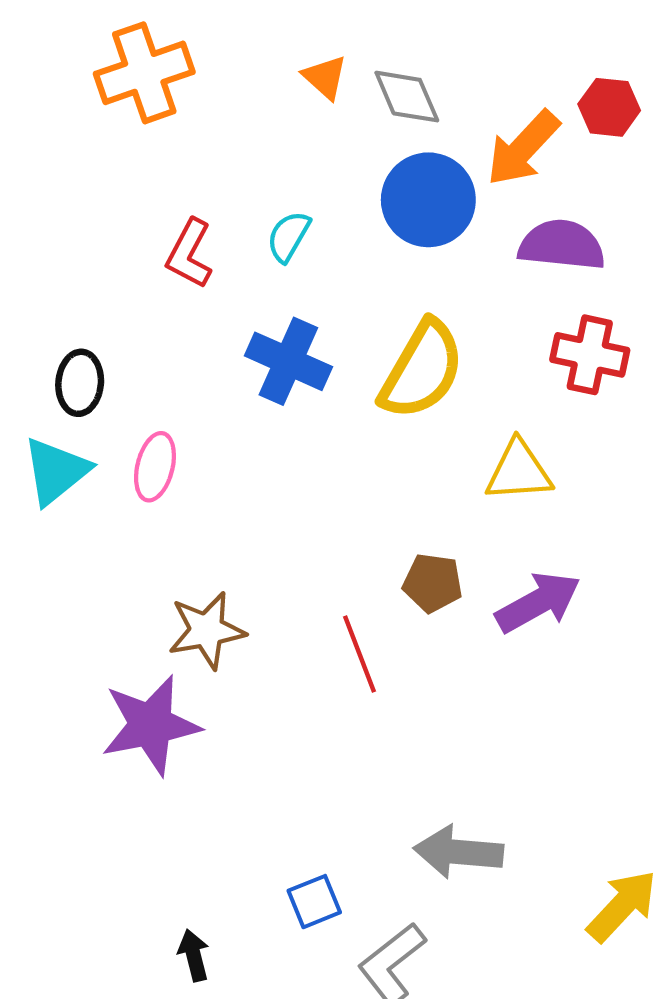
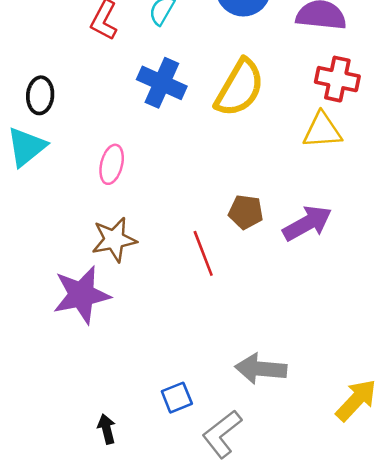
pink ellipse: (155, 467) -> (112, 164), moved
yellow triangle: (519, 471) -> (322, 130), moved

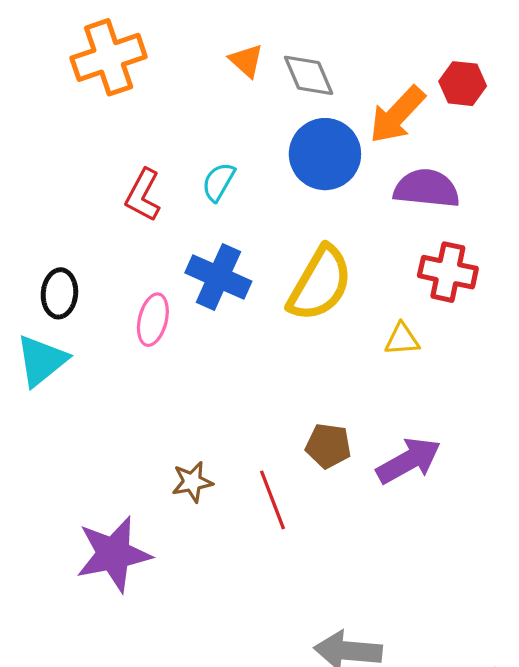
yellow triangle: (322, 130) -> (402, 339), moved, size x0.7
pink ellipse: (112, 164) -> (153, 320), moved
brown star: (114, 240) -> (192, 482), moved, size x0.7

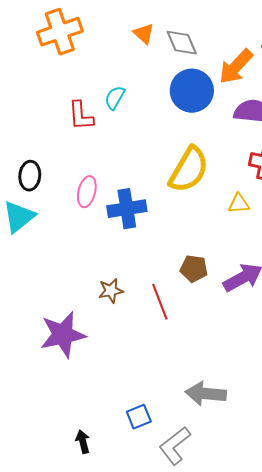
cyan semicircle: (218, 182) -> (115, 98), moved
red L-shape: (143, 195) -> (81, 116), turned -32
blue cross: (218, 277) -> (127, 209), moved, turned -33

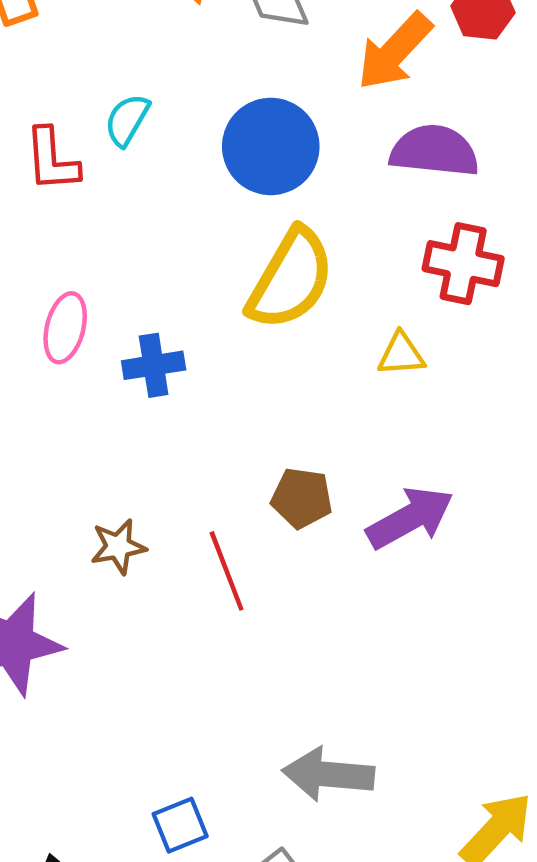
blue circle: (192, 91) -> (271, 146), moved
blue cross: (127, 209) -> (154, 365), size x0.7

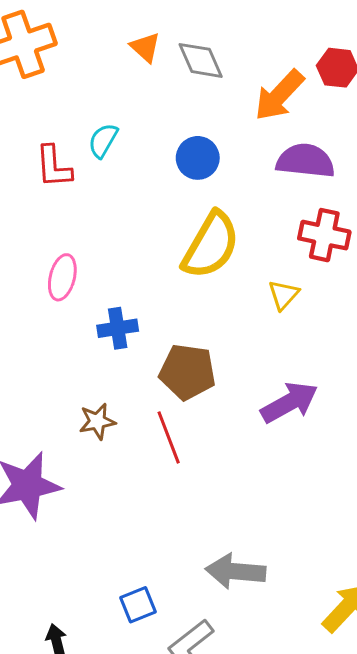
blue circle: (271, 146) -> (198, 158), size x0.7
yellow triangle: (401, 354) -> (284, 295), turned -44
blue cross: (154, 365) -> (118, 328), moved
brown pentagon: (302, 498) -> (188, 372), moved, size x1.4

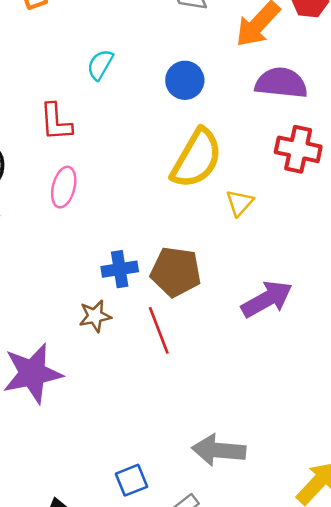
red L-shape: (54, 167) -> (56, 122), moved
yellow triangle: (284, 295) -> (240, 203), moved
blue cross: (118, 328) -> (120, 269), moved

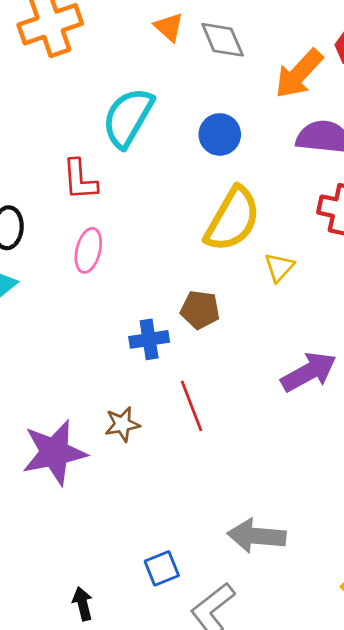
cyan semicircle: (100, 65) -> (128, 118), size x1.8
brown pentagon: (176, 272) -> (200, 310), moved, size x0.7
brown star: (95, 316) -> (122, 424), moved

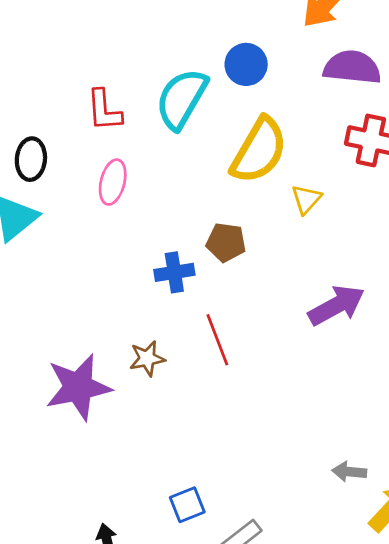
cyan semicircle: (128, 118) -> (182, 99), moved
gray arrow: (257, 536) -> (349, 472), moved, size x0.6

